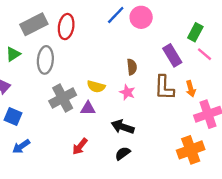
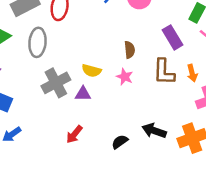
black arrow: (123, 127) -> (154, 131), moved

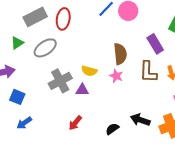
gray ellipse: (37, 42) -> (45, 48), turned 50
brown semicircle: (130, 50) -> (120, 54), size x1.5

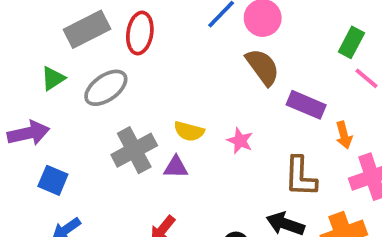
purple rectangle: (155, 44) -> (306, 105), moved, turned -36
brown semicircle: (120, 54) -> (263, 67), moved, turned -30
brown L-shape: (148, 72) -> (300, 177), moved

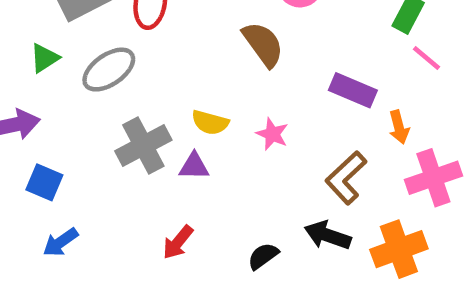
brown semicircle: (263, 67) -> (263, 44), moved
brown L-shape: (300, 177) -> (346, 178), turned 45

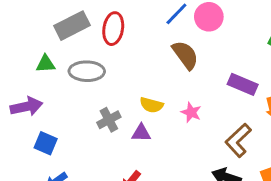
green triangle: (44, 58) -> (46, 64), turned 30
gray ellipse: (109, 70) -> (87, 71), turned 36
gray cross: (143, 146) -> (109, 120), size x0.7

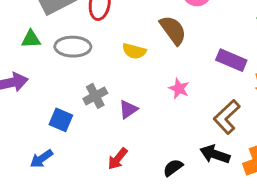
yellow semicircle: (151, 105) -> (134, 51), moved
purple triangle: (141, 133) -> (128, 109), turned -36
blue square: (46, 143) -> (61, 120), moved

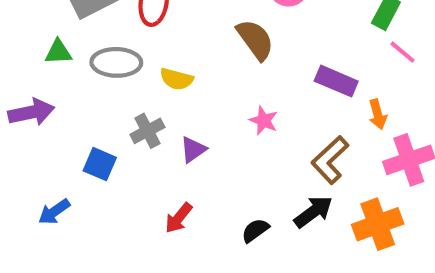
yellow semicircle: (134, 51) -> (176, 79), moved
black arrow: (215, 154) -> (313, 212), turned 124
blue arrow: (41, 159) -> (54, 212), moved

